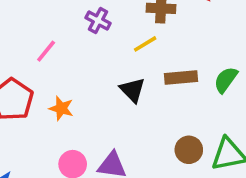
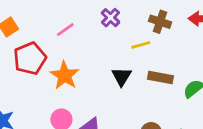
orange star: (61, 108) -> (65, 75), size x1.5

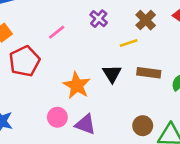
brown cross: (160, 22) -> (146, 20), turned 30
orange star: (65, 75) -> (77, 85), moved

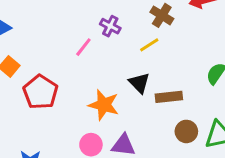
pink line: (57, 32) -> (83, 47), moved
brown rectangle: (149, 73) -> (169, 97), moved

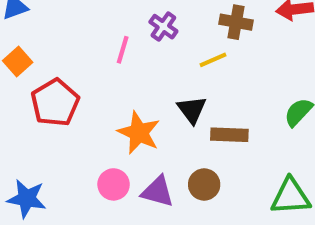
brown cross: (162, 15) -> (236, 22), turned -30
pink line: (83, 47) -> (123, 50), turned -30
brown circle: (186, 131) -> (204, 184), moved

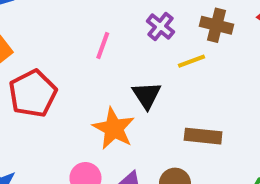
purple cross: (163, 27) -> (160, 26), moved
black triangle: (192, 110) -> (147, 95), moved

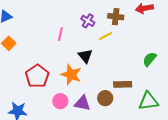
red pentagon: (33, 93) -> (37, 76), moved
brown rectangle: (203, 136) -> (123, 84), moved

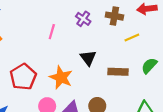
yellow line: (106, 36) -> (132, 37), moved
black triangle: (85, 56) -> (88, 58), moved
brown rectangle: (123, 84) -> (118, 72), moved

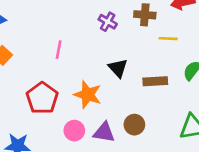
pink line: (52, 32) -> (59, 50), moved
yellow line: (132, 37) -> (168, 39), turned 32

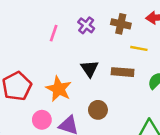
pink line: (59, 50) -> (54, 33), moved
brown rectangle: (155, 81) -> (123, 72), moved
brown circle: (134, 125) -> (98, 110), moved

